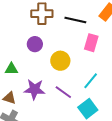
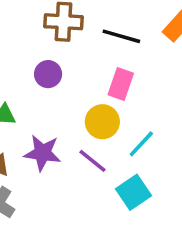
pink rectangle: (91, 43) -> (121, 84), moved
yellow circle: (60, 61) -> (102, 122), moved

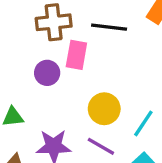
pink rectangle: (121, 84) -> (76, 55), moved

